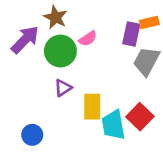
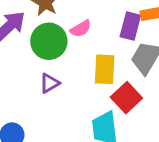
yellow rectangle: (92, 107) -> (105, 69), moved
red square: (140, 117) -> (126, 98), moved

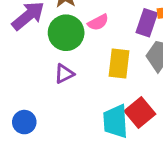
red square: (126, 98) -> (140, 112), moved

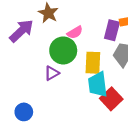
green circle: (66, 33) -> (63, 50), moved
cyan trapezoid: (115, 121) -> (98, 84), moved

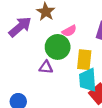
purple triangle: (52, 73) -> (46, 67), turned 32

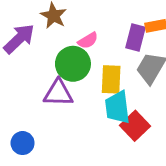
purple triangle: (46, 67) -> (58, 93), size x1.5

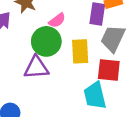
cyan trapezoid: (117, 107) -> (95, 95), moved
red square: (135, 126) -> (109, 70), moved, turned -35

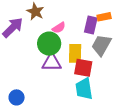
purple triangle: (36, 67) -> (52, 62), moved
red square: (109, 70) -> (83, 68), moved

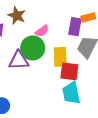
purple triangle: (52, 62) -> (19, 60), moved

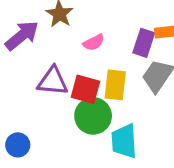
green circle: (33, 48) -> (93, 116), moved
red square: (69, 71) -> (85, 89), moved

